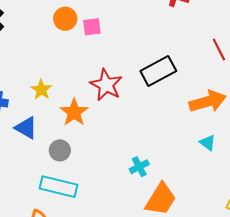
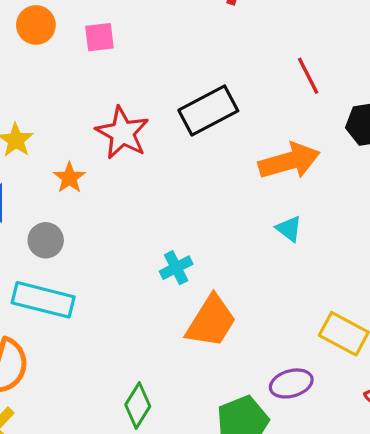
orange circle: (65, 19) -> (36, 25), moved
orange star: (74, 112) -> (69, 178), size x0.7

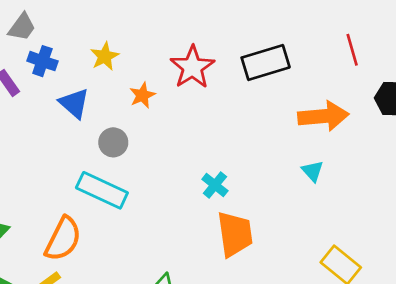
cyan cross: (176, 268) -> (215, 185), turned -35
orange trapezoid: (211, 321) -> (235, 234), turned -51

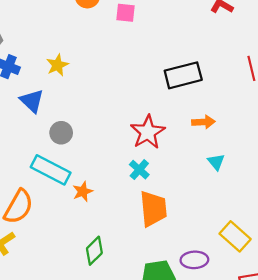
red star: (192, 67) -> (148, 132), moved
orange star: (142, 95) -> (83, 191), moved
orange arrow: (323, 116) -> (203, 122), moved, size x0.6

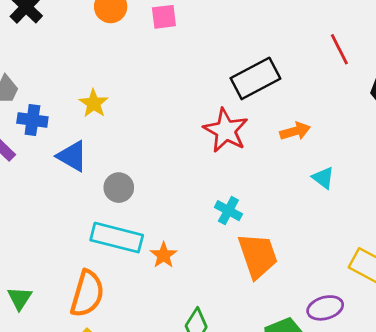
red star: (148, 132) -> (226, 130), moved

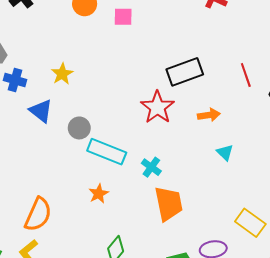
red line: (339, 49) -> (246, 75), moved
gray circle: (119, 188) -> (79, 128), moved
cyan rectangle: (117, 238) -> (107, 152), moved

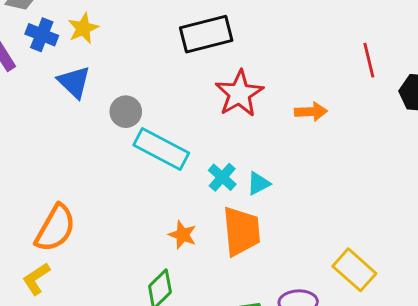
black rectangle: (185, 72) -> (206, 34), moved
yellow star: (62, 74) -> (83, 28), moved
cyan triangle: (225, 152) -> (258, 183), moved, turned 42
orange star: (99, 194) -> (183, 235), moved, turned -30

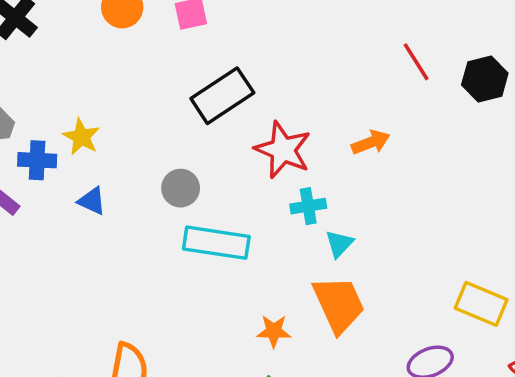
blue triangle: (74, 82) -> (92, 201), size x0.7
gray circle: (126, 112) -> (181, 188), moved
cyan cross: (222, 177) -> (308, 206), moved, turned -32

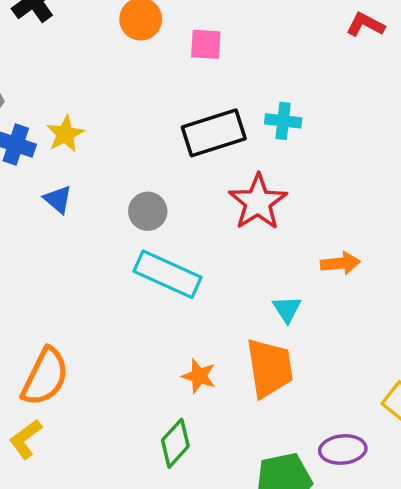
orange arrow: (371, 142) -> (340, 263), moved
cyan cross: (308, 206) -> (283, 121), moved
cyan triangle: (339, 244) -> (287, 309), turned -32

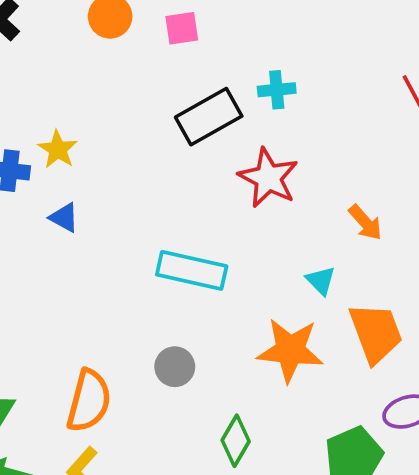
gray circle: (148, 211) -> (175, 367), moved
orange arrow: (340, 263) -> (365, 222), turned 66
orange trapezoid: (270, 368) -> (376, 333), moved
orange star: (199, 376) -> (290, 350), moved, size x1.8

